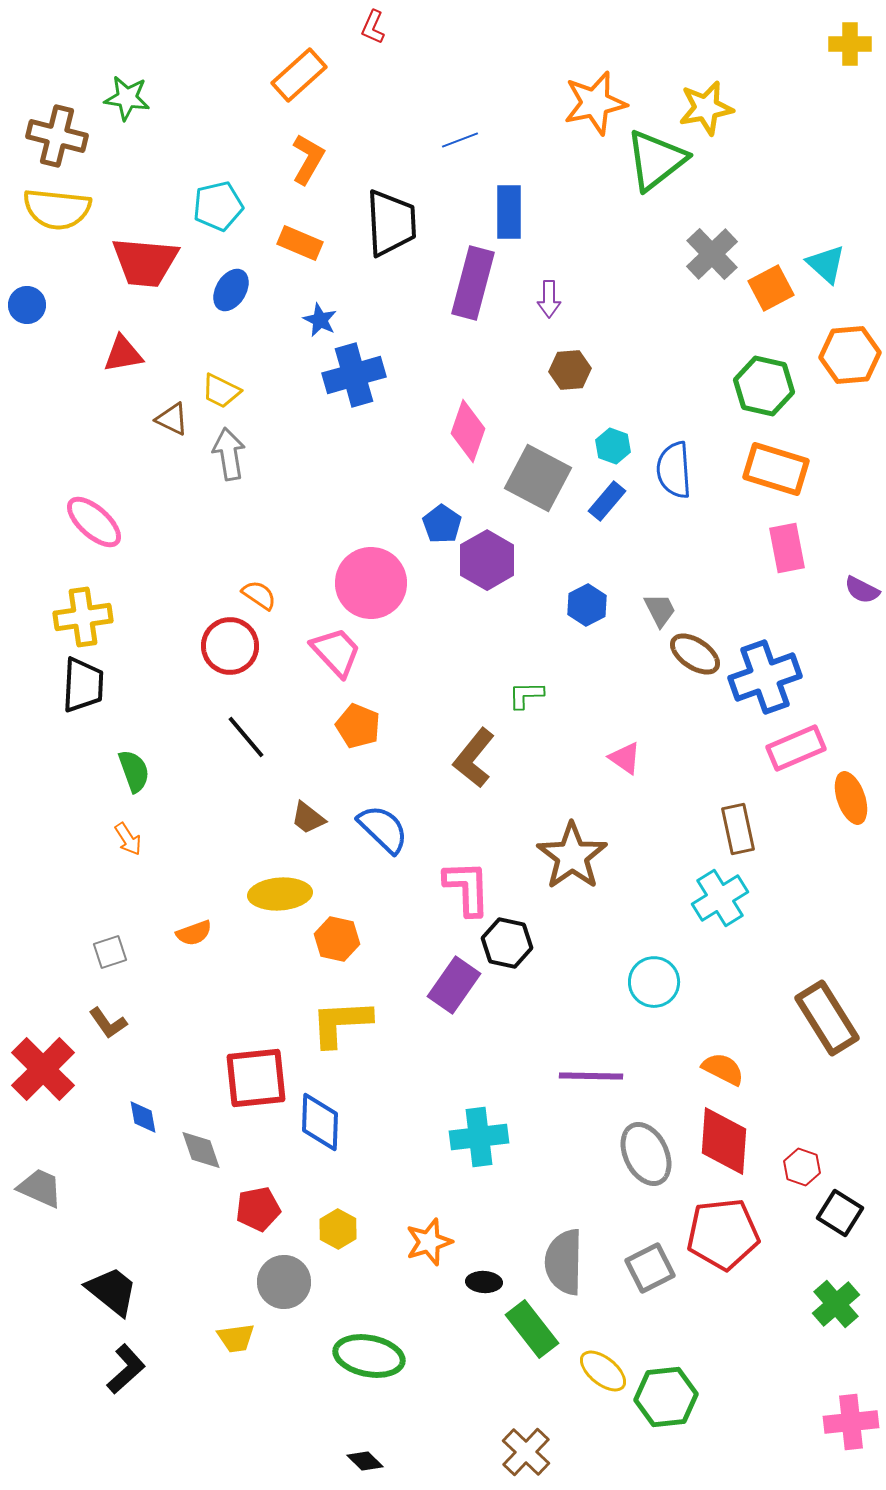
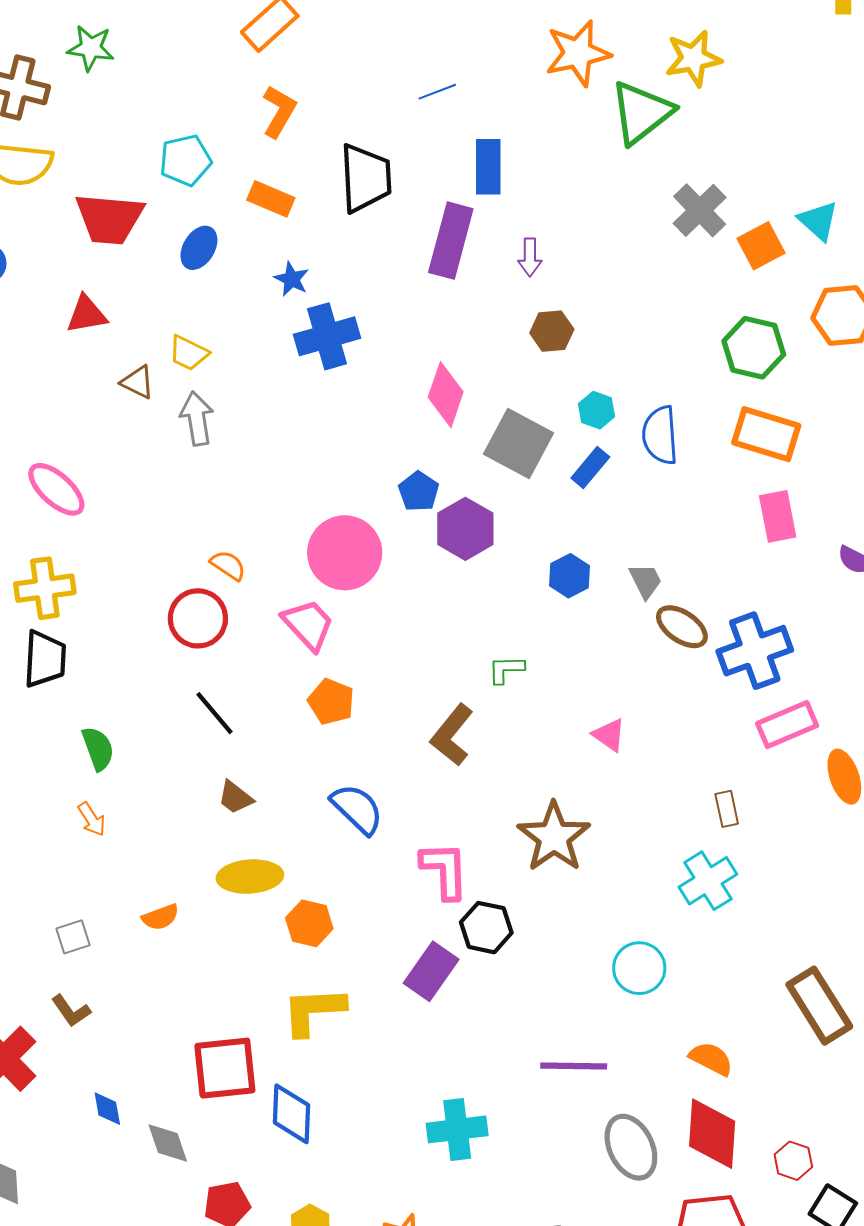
brown trapezoid: (308, 818) -> (235, 797), moved
brown rectangle: (738, 829) -> (727, 809), size x0.7

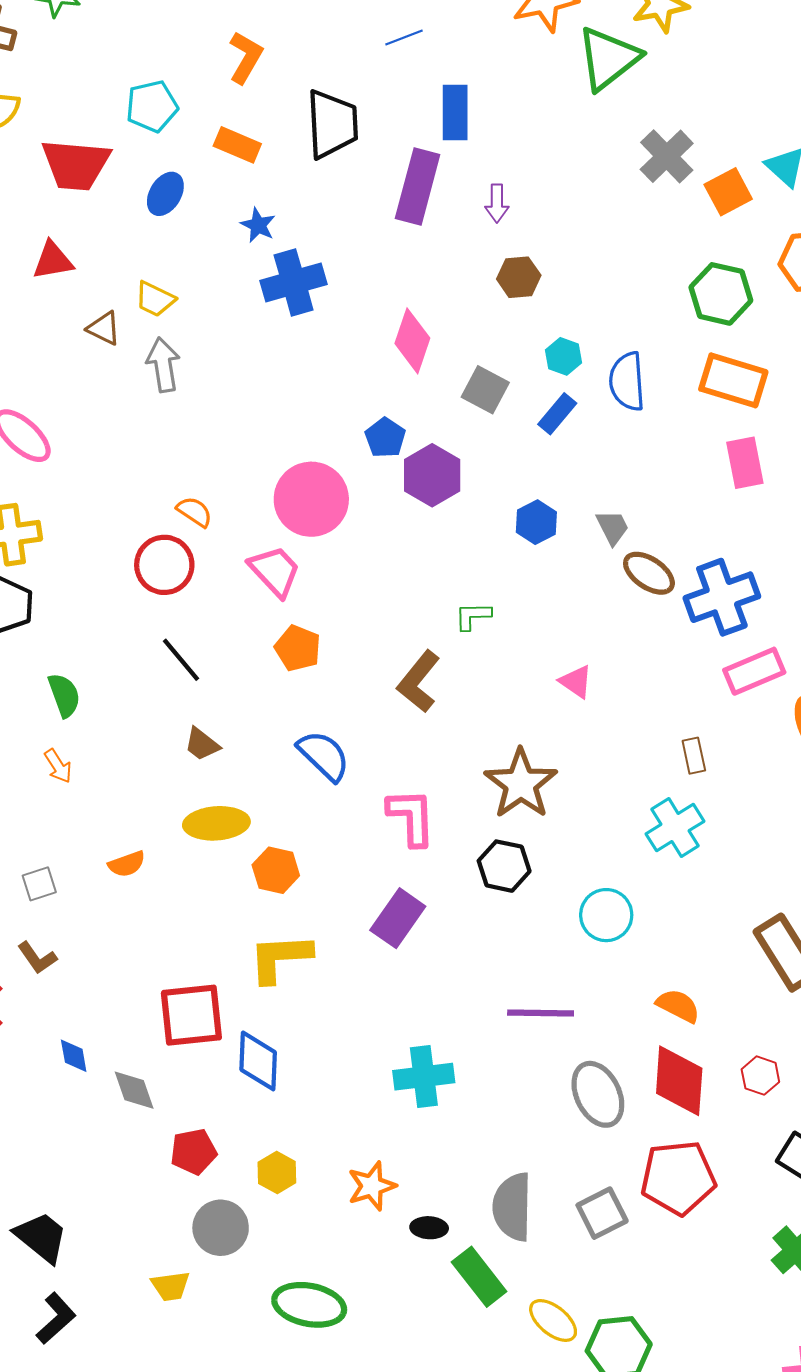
gray square: (519, 444) -> (485, 390), size x0.7
black hexagon: (486, 928) -> (504, 866), moved
red hexagon: (793, 1161) -> (760, 1076), moved

